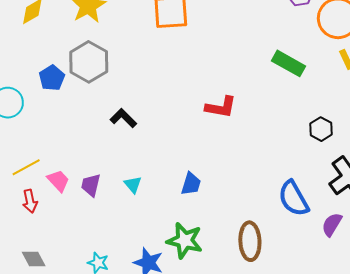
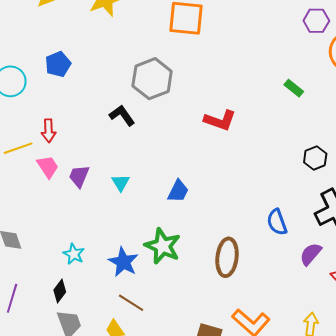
gray hexagon: (89, 62) -> (152, 79), moved
green rectangle: (288, 63) -> (294, 88), size x0.6
blue semicircle: (294, 199) -> (277, 222), size x0.7
red arrow: (30, 201) -> (49, 131), moved

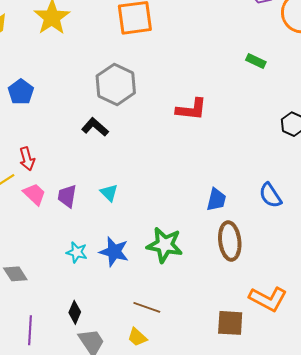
blue trapezoid: (178, 191) -> (216, 200), moved
cyan star: (74, 254) -> (77, 252), moved
blue star: (123, 262) -> (114, 252), moved

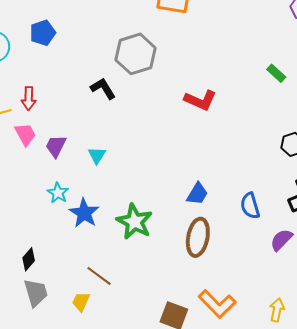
cyan star: (77, 252) -> (58, 193), moved
yellow trapezoid: (137, 337) -> (81, 302), turned 55

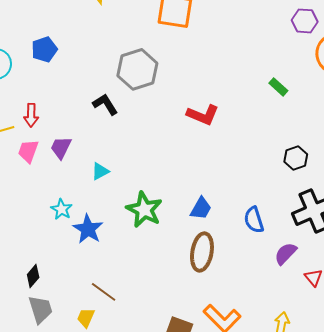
pink trapezoid: (25, 134) -> (28, 151), turned -130
purple trapezoid: (56, 146) -> (61, 148), moved
cyan triangle: (97, 155) -> (100, 171), turned 30
green star: (134, 222) -> (144, 210), moved

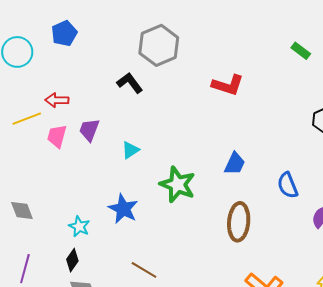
red arrow: (31, 115) -> (57, 100), turned 95
blue trapezoid: (201, 208) -> (235, 164), moved
cyan star: (61, 209) -> (79, 226), moved

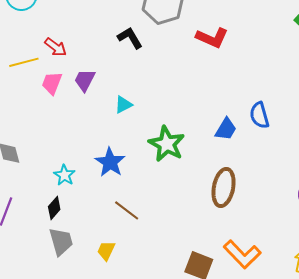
red L-shape: (228, 85) -> (212, 38), moved
red arrow: (57, 100) -> (56, 47), turned -150
blue semicircle: (288, 185) -> (259, 115), moved
brown line: (144, 270) -> (127, 210), moved

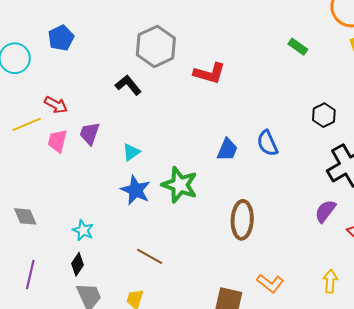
blue trapezoid: (226, 129) -> (227, 150), moved
blue star: (110, 162) -> (136, 190), moved
orange L-shape: (242, 254) -> (270, 283), size x0.7

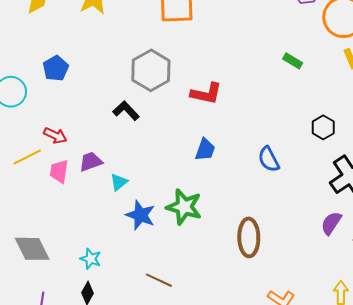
purple trapezoid: (90, 133) -> (91, 162), turned 55
blue trapezoid: (227, 150) -> (205, 150), moved
cyan triangle: (131, 152) -> (119, 182), moved
gray diamond: (25, 216) -> (32, 249), size x1.5

